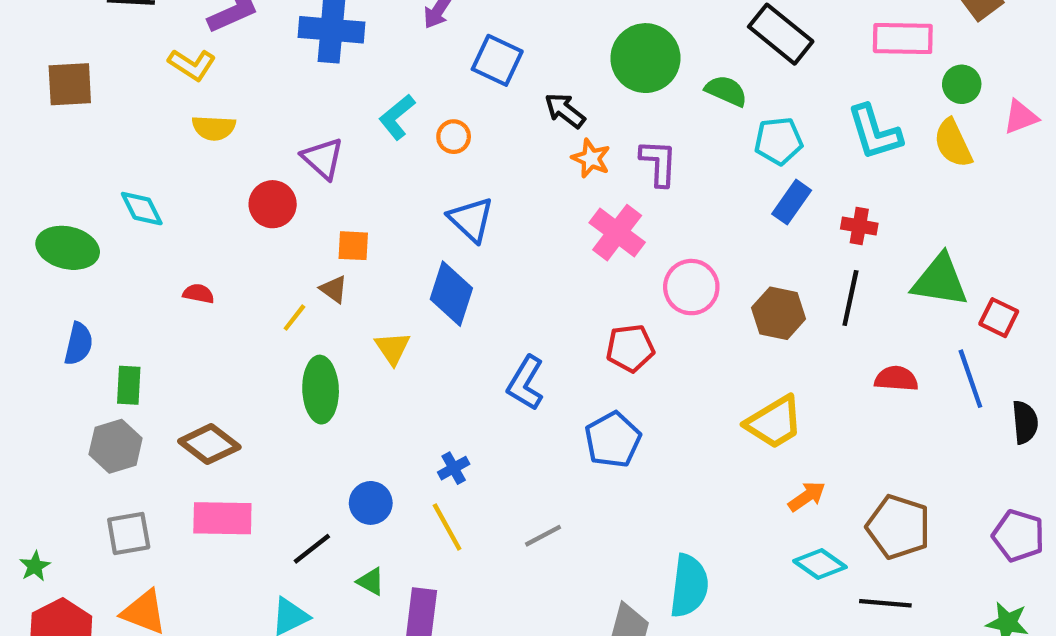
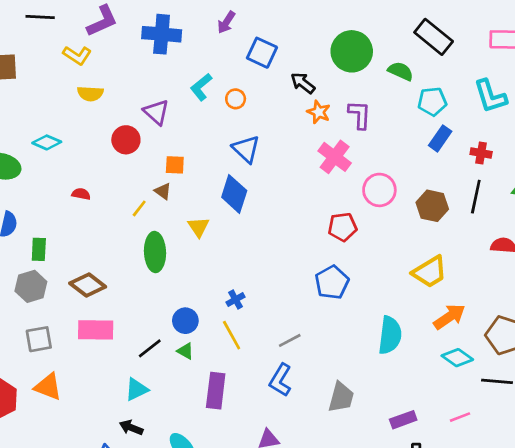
cyan diamond: (142, 209) -> (47, 142), turned -40
blue L-shape: (526, 383) -> (280, 380), moved
orange arrow: (807, 496) -> (449, 317), size x1.4
green triangle: (371, 581) -> (185, 351), moved
cyan semicircle: (689, 586) -> (390, 335), moved

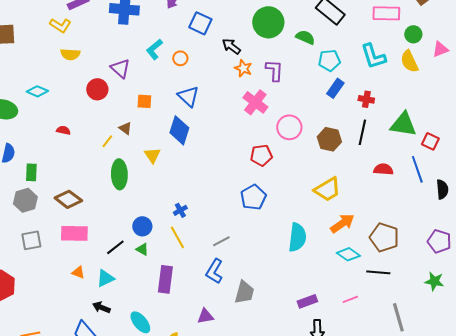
orange square: (175, 165) -> (144, 101), moved
orange triangle: (48, 387) -> (78, 272), moved, size x0.6
gray trapezoid: (341, 397) -> (244, 292), moved

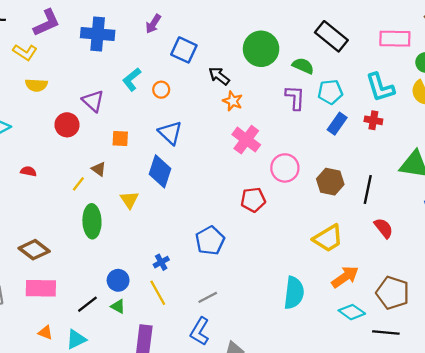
purple L-shape: (274, 70) -> (295, 98), moved
red cross: (366, 99) -> (373, 120), moved
black line: (362, 132) -> (368, 190), moved
red semicircle: (383, 169) -> (384, 228), moved, turned 48
blue pentagon: (253, 197) -> (210, 241), moved

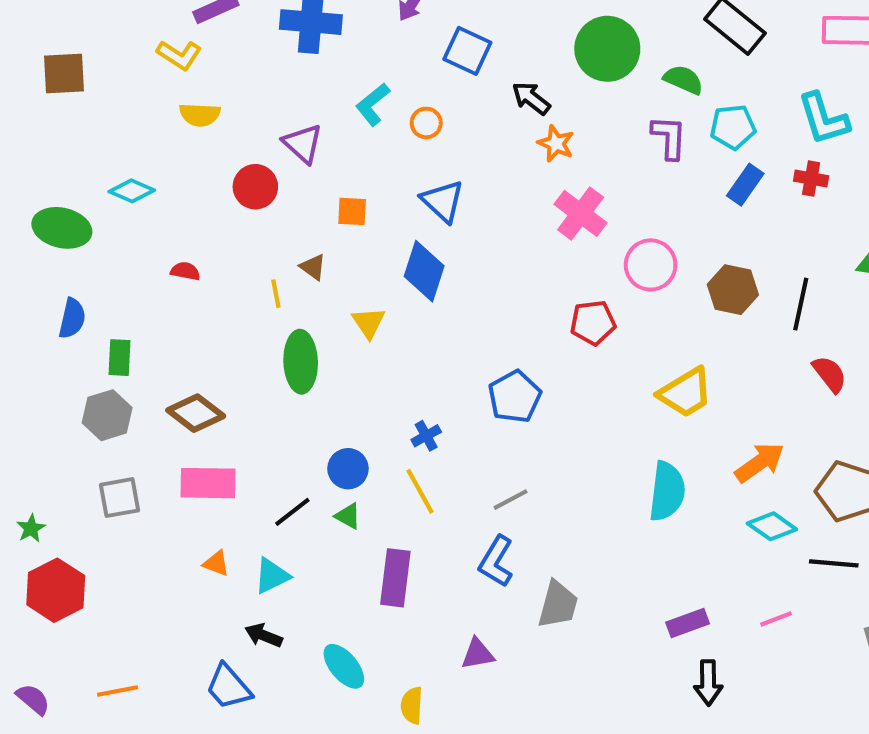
yellow line: (78, 184) -> (276, 294), turned -49
yellow trapezoid: (328, 238) -> (686, 393), moved

